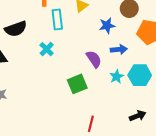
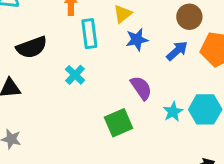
blue star: (107, 26) -> (137, 40), moved
blue arrow: (119, 50) -> (177, 51), moved, turned -35

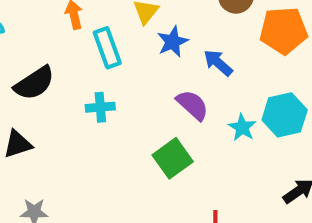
blue arrow: (177, 51) -> (218, 63), moved, turned -85
cyan cross: (75, 75) -> (100, 107), turned -36

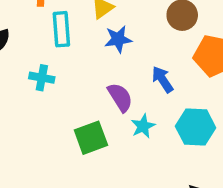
blue arrow: (218, 63) -> (162, 79), moved
cyan star: (242, 127) -> (143, 126), moved

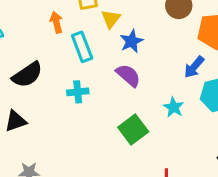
blue arrow: (162, 79) -> (194, 67), moved, turned -90
purple semicircle: (120, 97) -> (128, 75), moved

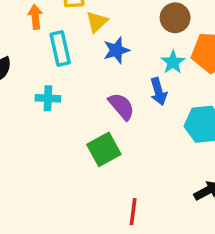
blue arrow: (194, 67) -> (158, 92), moved, turned -65
purple semicircle: (128, 75) -> (121, 106), moved
cyan star: (174, 107) -> (173, 62), moved

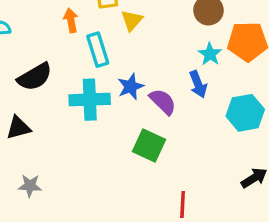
blue star: (116, 50) -> (131, 87), moved
cyan cross: (48, 98) -> (90, 100), size x1.6
green square: (104, 149) -> (149, 145), turned -32

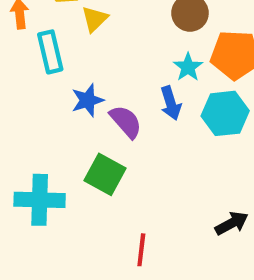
cyan cross: (90, 100) -> (40, 200), moved
cyan hexagon: (245, 113) -> (225, 113), moved

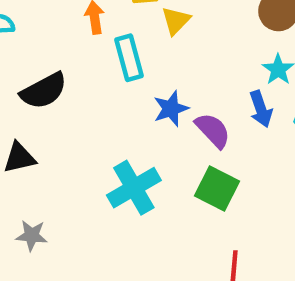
green square: (105, 174) -> (217, 188), moved
cyan cross: (40, 200) -> (134, 188), moved, turned -30

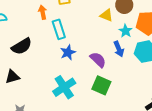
yellow triangle: (176, 21) -> (106, 15), moved, turned -48
blue star: (171, 109) -> (68, 52), moved

